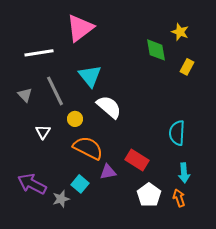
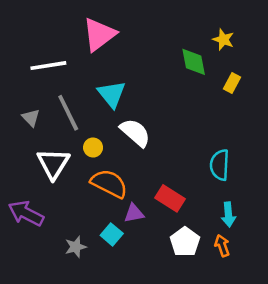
white triangle: (43, 132) -> (53, 164), size x1.8
purple arrow: (32, 184) -> (26, 213), moved
cyan square: (80, 184) -> (112, 234), moved

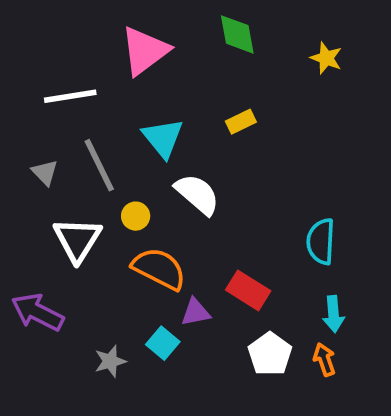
green diamond: (194, 62) -> (237, 34), moved
yellow rectangle: (232, 83) -> (241, 122), moved, turned 36

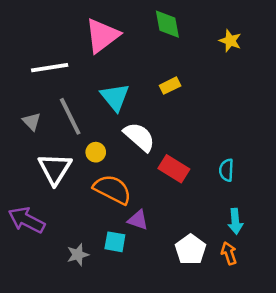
cyan semicircle: (321, 241) -> (226, 170), size x0.7
red rectangle: (248, 290) -> (174, 169), moved
purple triangle: (196, 312) -> (138, 220), turned 30
cyan square: (163, 343) -> (115, 242), turned -30

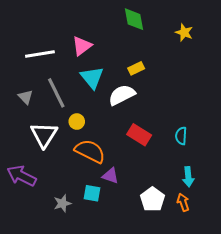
pink triangle: (102, 36) -> (82, 46), moved, size x0.7
white semicircle: (139, 137) -> (122, 95), moved, turned -68

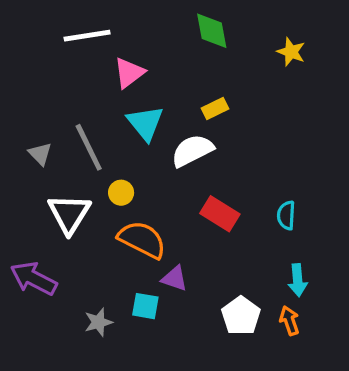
white line: (40, 54) -> (87, 36), moved

